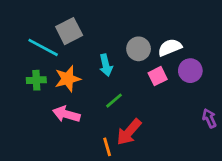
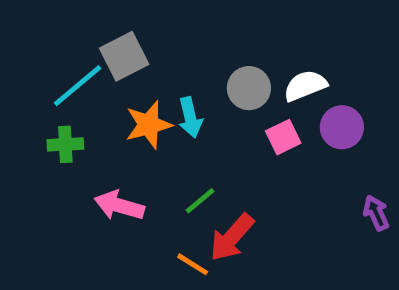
cyan line: (43, 47) -> (78, 86), turned -68
orange star: (68, 79) -> (149, 125), moved
green line: (114, 101) -> (200, 201), moved
orange line: (107, 147) -> (193, 264), turned -42

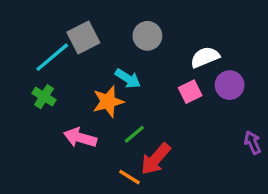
gray circle: (249, 88) -> (147, 36), moved
cyan arrow: (190, 117) -> (128, 79), turned -45
orange star: (149, 125) -> (108, 101), moved
green cross: (65, 144) -> (44, 97), turned 35

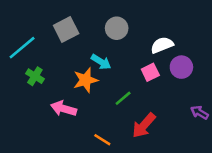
cyan line: (52, 57) -> (22, 48), moved
green line: (134, 134) -> (123, 98), moved
purple arrow: (253, 143) -> (200, 112), turned -36
red arrow: (156, 159) -> (144, 125), moved

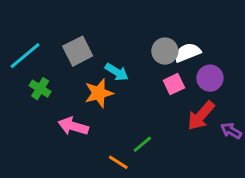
gray circle: (117, 28) -> (165, 51), moved
gray square: (66, 30) -> (78, 51), moved
green line: (123, 98) -> (142, 144), moved
red arrow: (144, 125) -> (201, 116), moved

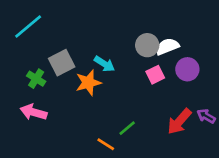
gray square: (78, 51) -> (62, 63), moved
cyan line: (25, 56) -> (28, 26), moved
red arrow: (201, 116) -> (179, 121), moved
pink arrow: (73, 126) -> (33, 112), moved

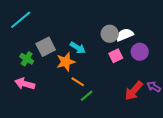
green line: (127, 128) -> (87, 96), moved
orange line: (106, 144) -> (78, 82), moved

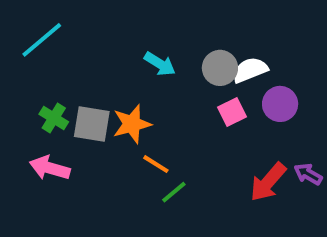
gray square: (46, 47) -> (92, 124), moved, turned 36
cyan arrow: (78, 48) -> (160, 64), moved

